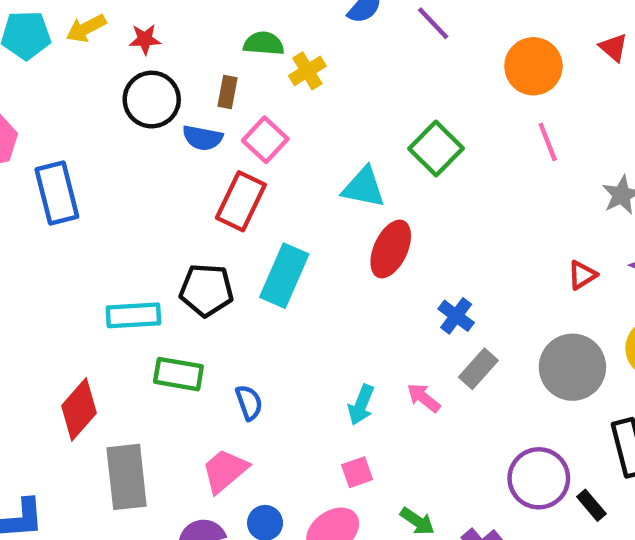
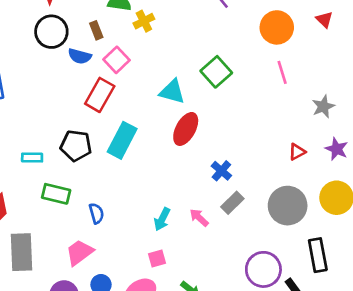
brown rectangle: (228, 92) -> (96, 30), turned -36
cyan rectangle: (133, 315) -> (32, 158), size x0.7

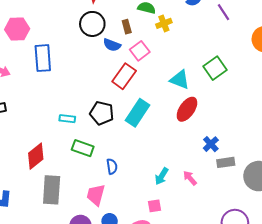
gray rectangle: (232, 203) -> (226, 162), moved, turned 30
pink trapezoid: (80, 252) -> (96, 195), turned -45

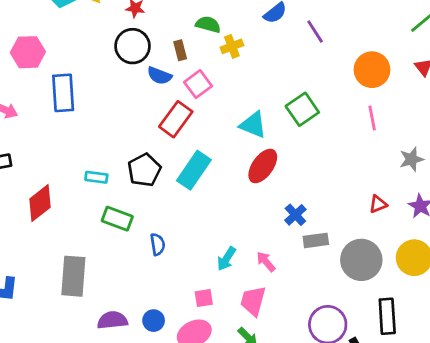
black pentagon: (102, 113) -> (144, 170), turned 30
red diamond: (36, 156) -> (40, 203), moved
pink trapezoid: (96, 195) -> (253, 301), moved
pink square: (155, 206) -> (204, 298), moved

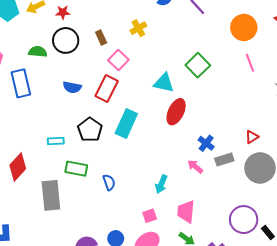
green semicircle: (208, 24) -> (38, 52), moved
blue semicircle: (159, 76) -> (72, 87), moved
red triangle: (378, 204) -> (252, 137), moved
pink arrow: (266, 262) -> (195, 167), moved
gray rectangle: (73, 276) -> (51, 195), moved

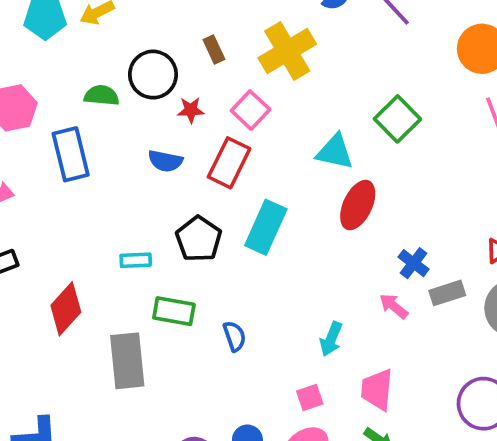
red star: (63, 12) -> (191, 110), moved
yellow cross: (138, 28) -> (287, 51), size x1.8
brown rectangle: (101, 37) -> (214, 49), moved

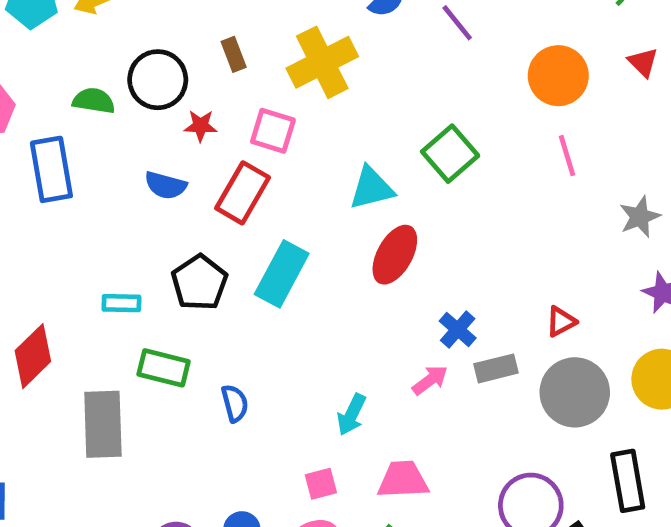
pink square: (251, 110) -> (273, 131), turned -30
cyan triangle: (335, 152) -> (372, 188), turned -30
pink arrow: (394, 306) -> (430, 380), turned 100
pink trapezoid: (377, 390) -> (403, 480), turned 78

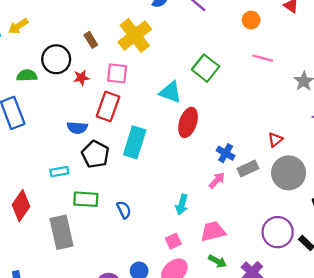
orange circle: (558, 76) -> (251, 20), size x0.6
pink line: (567, 156) -> (263, 58), turned -48
blue semicircle: (166, 185) -> (77, 128), moved
cyan triangle: (372, 188) -> (170, 92), turned 45

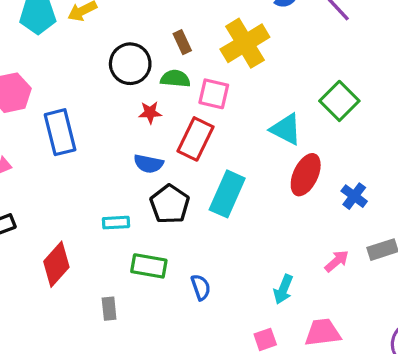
green semicircle: (27, 75) -> (175, 79), moved
red star: (81, 78) -> (150, 113), moved
blue cross: (226, 153) -> (354, 196), moved
gray rectangle: (62, 232) -> (109, 309), size x0.5

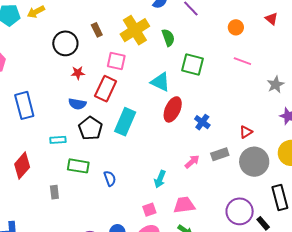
green semicircle: (175, 79) -> (168, 38), moved, turned 66
green square: (339, 101) -> (193, 64), turned -30
blue rectangle: (60, 132) -> (24, 105), moved

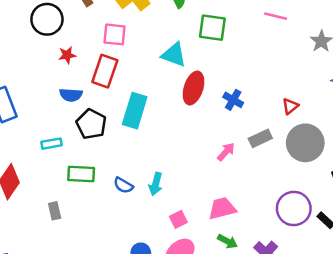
blue semicircle: (110, 178) -> (123, 185), turned 147
cyan arrow: (160, 179) -> (156, 184), moved

